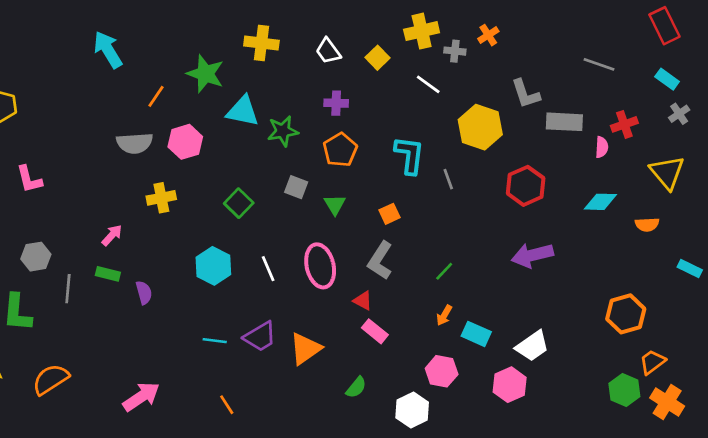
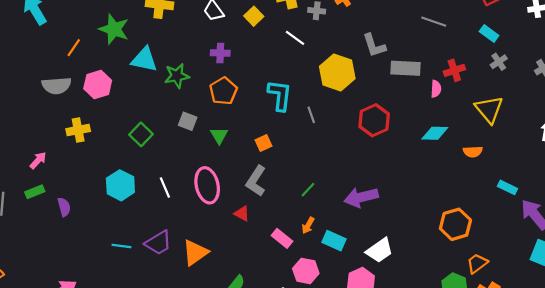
purple arrow: (532, 255) -> (361, 197), moved
green rectangle: (108, 274) -> (35, 192), turned -36
pink rectangle: (375, 331) -> (282, 238), moved

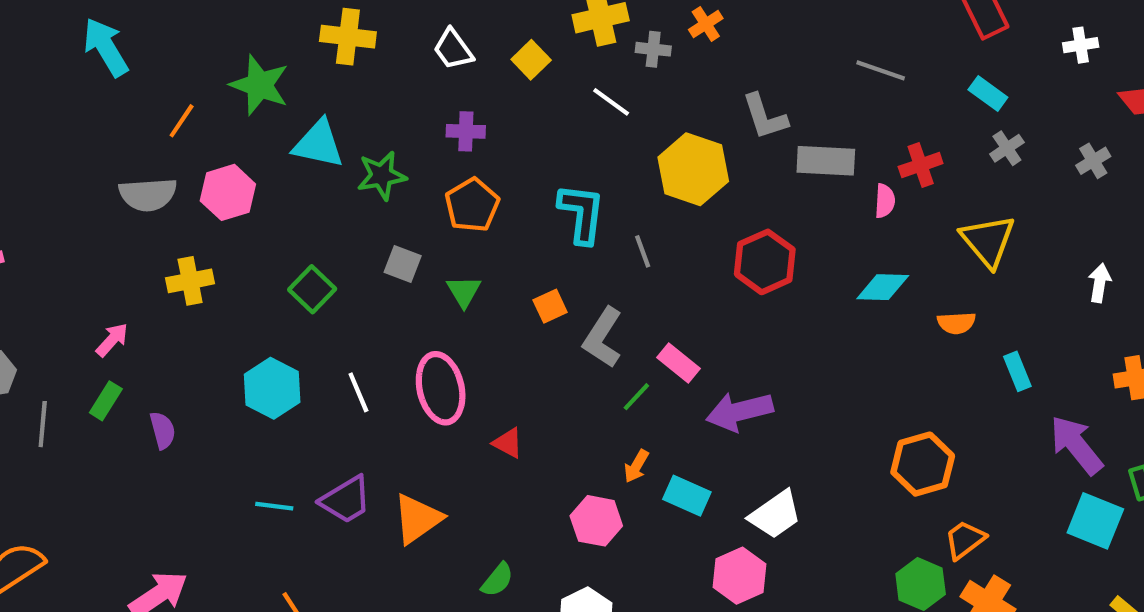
gray L-shape: (256, 181) -> (603, 338), moved
cyan rectangle: (507, 187) -> (1017, 371), moved, turned 42
green rectangle: (35, 192) -> (106, 401), turned -36
pink rectangle: (282, 238) -> (678, 363), moved
pink hexagon: (306, 271) -> (596, 521), moved

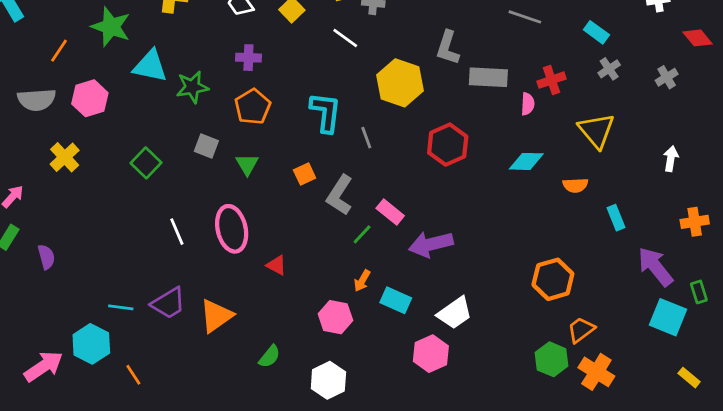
gray L-shape: (765, 117) -> (448, 48), turned 36
yellow cross: (190, 281) -> (65, 157), turned -32
cyan hexagon: (272, 388) -> (91, 344), moved

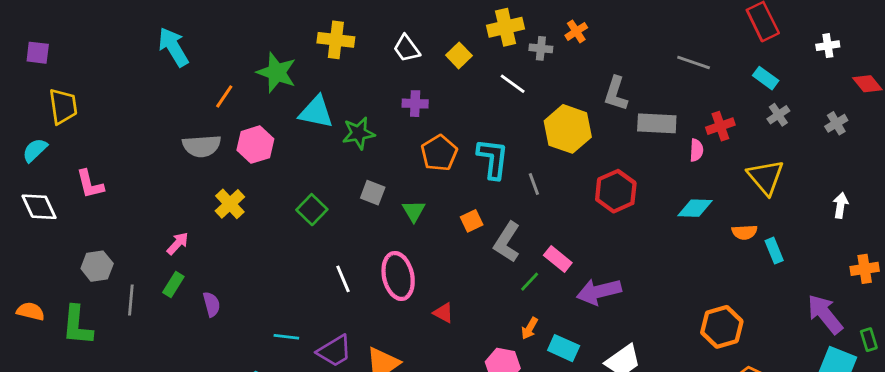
orange pentagon: (253, 107) -> (439, 153), moved
cyan rectangle: (616, 218) -> (774, 251), moved
cyan line: (121, 307) -> (286, 337), moved

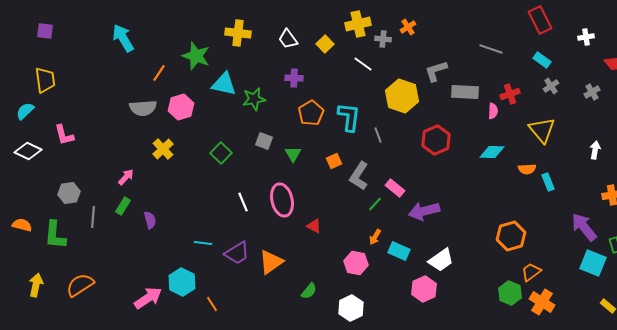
purple square: (38, 53) -> (45, 31), moved
gray L-shape: (616, 94) -> (436, 71), turned 55
white diamond: (39, 207) -> (28, 151), turned -40

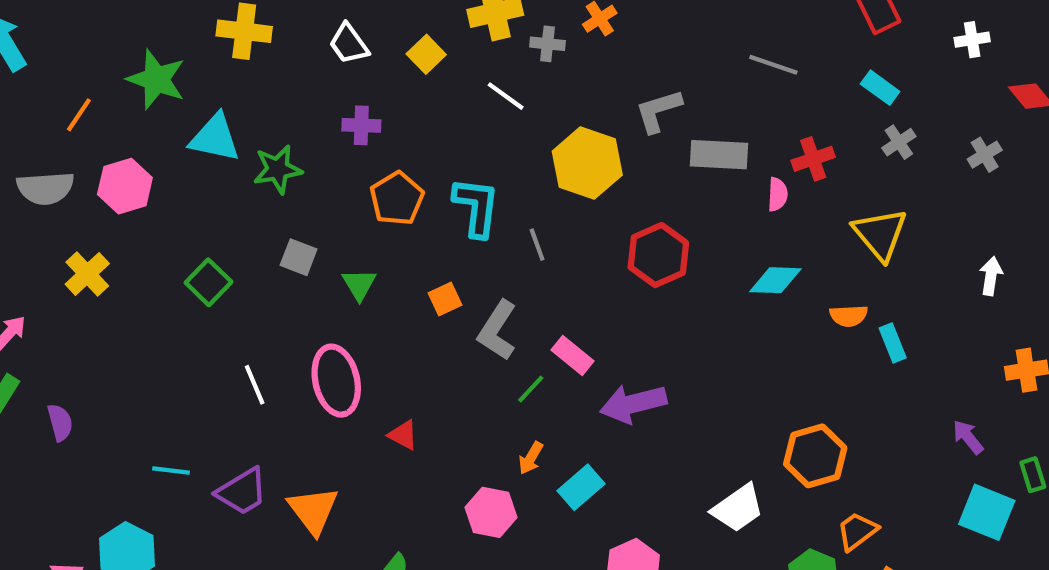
purple arrow: (584, 227) -> (968, 437), size x0.6
cyan rectangle: (399, 251) -> (581, 487), turned -65
white trapezoid: (441, 260) -> (738, 508), moved
orange triangle: (271, 262) -> (313, 510), turned -32

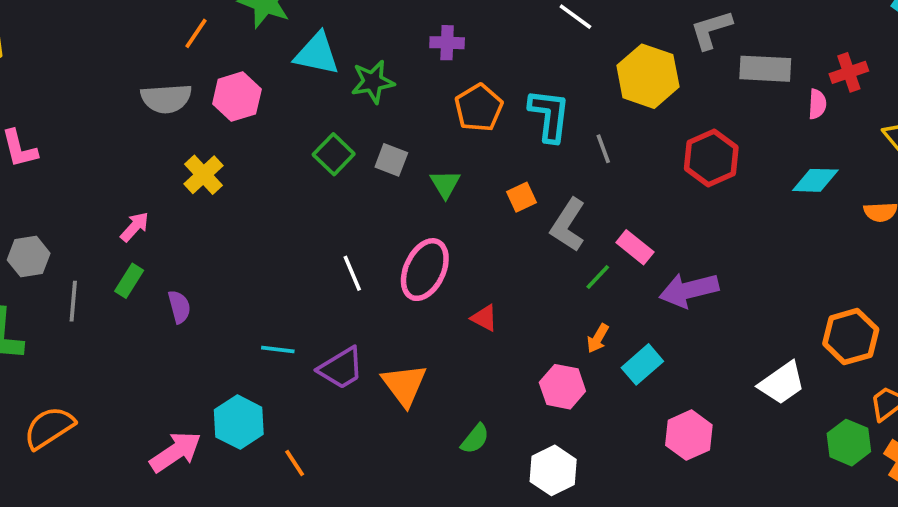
green square: (209, 282) -> (334, 154), moved
pink ellipse: (336, 381) -> (425, 270), turned 38

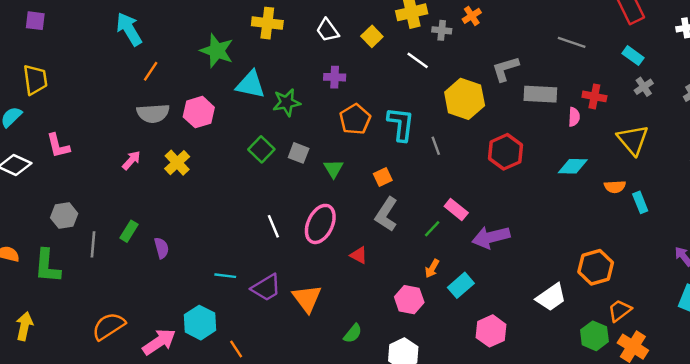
orange line: (196, 33) -> (151, 71), moved
red cross: (849, 72) -> (594, 96), turned 30
gray L-shape: (568, 225) -> (386, 214), moved
pink arrow: (135, 227) -> (131, 160), moved
orange semicircle: (49, 428) -> (109, 326), moved

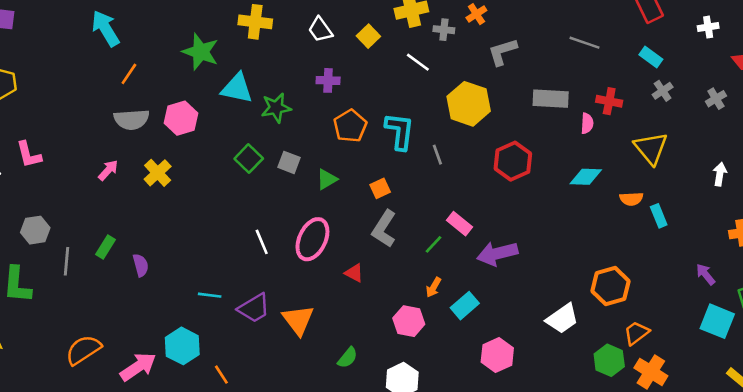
gray L-shape: (505, 69) -> (502, 52), moved
green triangle: (333, 169) -> (327, 179), turned 30

